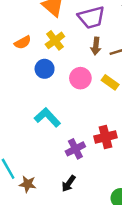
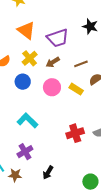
brown arrow: (96, 46) -> (53, 62), moved, turned 56
purple cross: (75, 149) -> (25, 152), moved

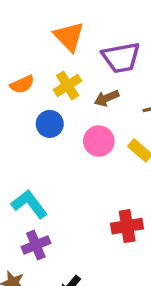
cyan L-shape: (28, 120) -> (29, 204), moved

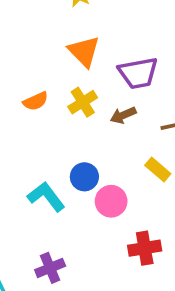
blue circle: (50, 124) -> (84, 177), moved
pink circle: (99, 141) -> (111, 201), moved
cyan L-shape: (29, 204) -> (46, 197), moved

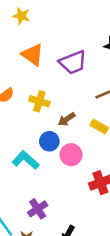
yellow cross: (83, 102) -> (39, 101), moved, turned -30
brown arrow: (123, 115) -> (67, 119), moved

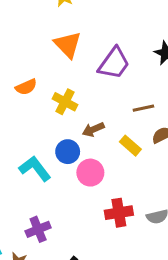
purple trapezoid: (73, 62) -> (114, 63), turned -44

